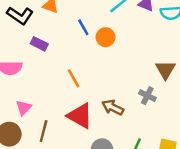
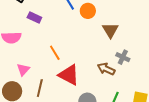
brown triangle: (165, 70) -> (110, 30), moved
orange line: (74, 78) -> (55, 53), moved
brown arrow: (113, 107) -> (106, 69), moved

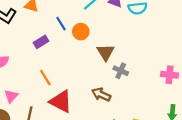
purple rectangle: (34, 18) -> (41, 42), moved, turned -56
gray cross: (123, 57) -> (121, 71), moved

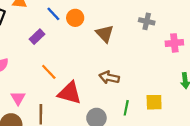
gray cross: (121, 71) -> (147, 21), moved

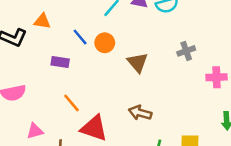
gray cross: (147, 21) -> (186, 51), turned -35
purple rectangle: (37, 37) -> (60, 62), turned 49
pink triangle: (18, 98) -> (35, 131), turned 42

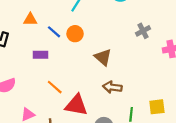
orange triangle: (42, 21) -> (30, 20), moved
brown triangle: (137, 63) -> (103, 57), moved

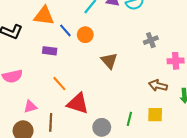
orange triangle: (30, 20) -> (44, 16), size x1.5
brown arrow: (112, 87) -> (158, 85), moved

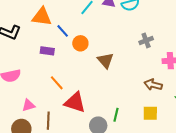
orange circle: (85, 35) -> (80, 43), moved
green line: (129, 119) -> (116, 115), moved

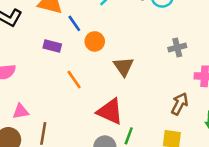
orange line: (57, 83) -> (74, 80), moved
brown arrow: (153, 85) -> (180, 104), turned 96
red triangle: (75, 102) -> (110, 112), moved

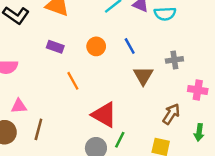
blue line: (74, 23) -> (130, 46), moved
brown triangle: (124, 67) -> (143, 76), moved

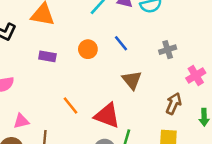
brown triangle: (143, 76) -> (132, 80), moved
orange line: (73, 81) -> (70, 106), moved
pink cross: (198, 90) -> (196, 76), turned -30

